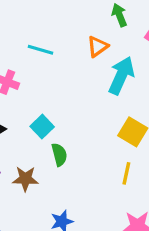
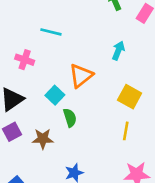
orange triangle: (98, 46) -> (81, 76), moved, size x1.4
cyan arrow: (121, 76) -> (118, 51), size x0.6

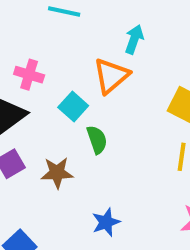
cyan arrow: (118, 51) -> (134, 39), moved
pink cross: (25, 60) -> (29, 75), moved

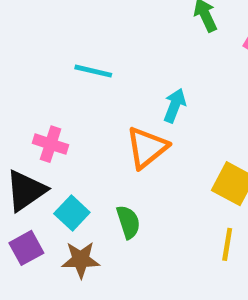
cyan square: (73, 107) -> (72, 213), moved

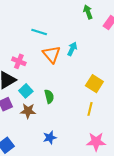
orange triangle: (147, 148) -> (52, 54), moved, turned -36

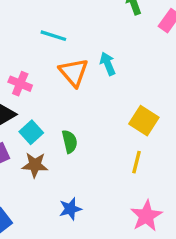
cyan arrow: (72, 49) -> (108, 64), turned -48
pink star: (96, 142) -> (146, 216), turned -30

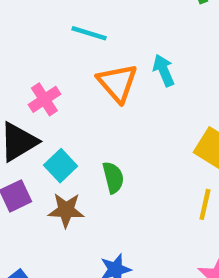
pink cross: (20, 84) -> (44, 99), turned 35

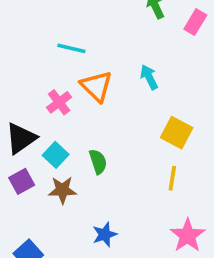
cyan arrow: (164, 70) -> (149, 77), moved
pink cross: (44, 99) -> (59, 102), moved

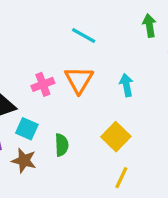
cyan line: (71, 48) -> (84, 35), moved
yellow square: (177, 133) -> (116, 137), moved
cyan square: (56, 155) -> (27, 129), turned -35

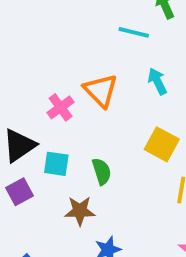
cyan line: (84, 35) -> (134, 32), moved
brown star: (24, 161) -> (80, 211), moved

